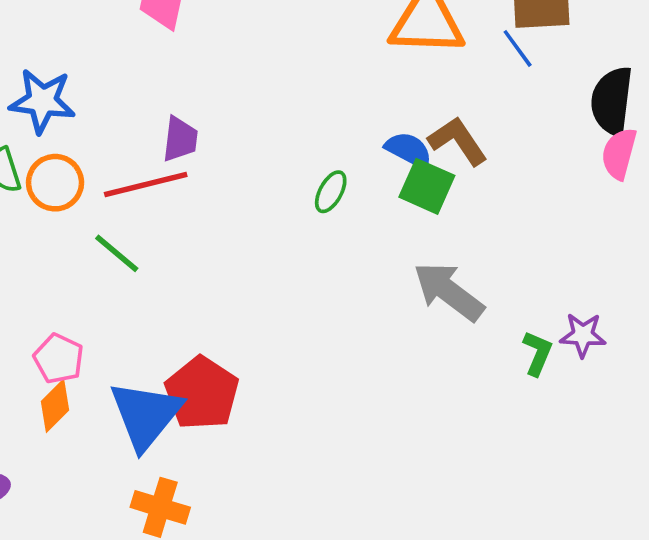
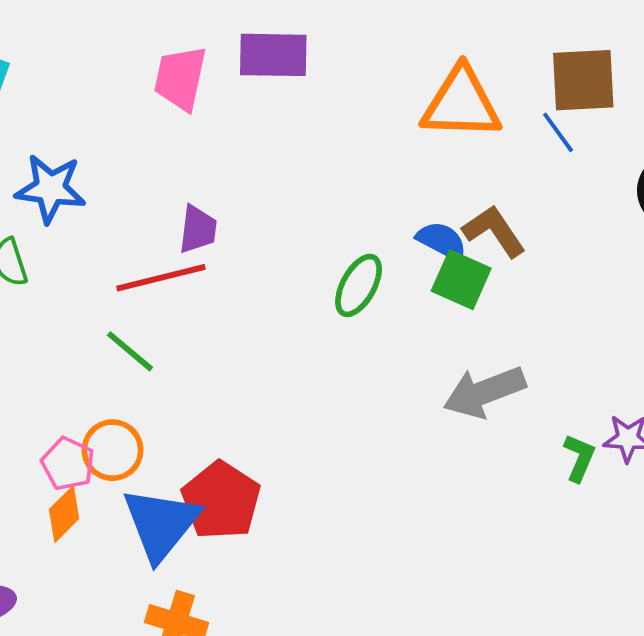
orange circle: (55, 183) -> (113, 450), moved
green ellipse: (331, 192) -> (359, 285), size x1.4
gray arrow: (449, 291) -> (484, 392), turned -58

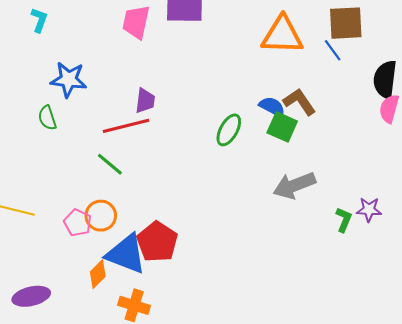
orange diamond: (64, 514) -> (98, 274), moved
blue triangle: (161, 524) -> (126, 254), turned -48

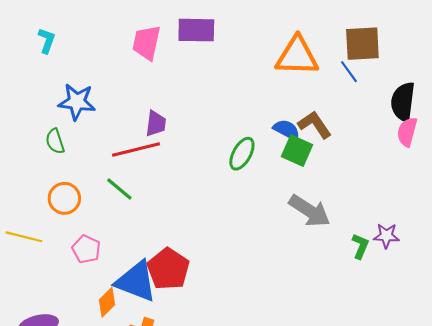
gray arrow: (294, 185) -> (309, 211), turned -126
orange circle: (101, 216) -> (64, 198), moved

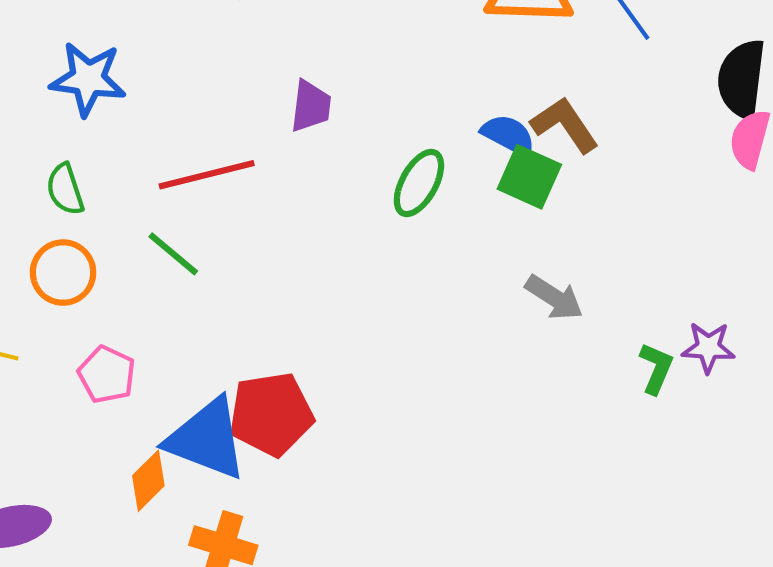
purple trapezoid: (156, 124) -> (311, 106), moved
green semicircle: (55, 141) -> (65, 189), moved
gray arrow: (309, 211) -> (554, 298), size x0.7
red pentagon: (168, 269) -> (271, 414), turned 30

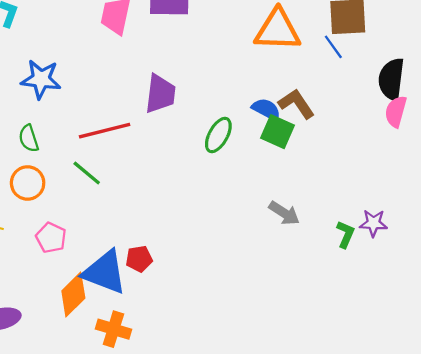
purple trapezoid: (311, 106) -> (160, 94), size x1.4
gray arrow: (554, 298) -> (284, 213), moved
red pentagon: (271, 414) -> (139, 259), size x0.6
orange diamond: (148, 481) -> (73, 295), size x1.4

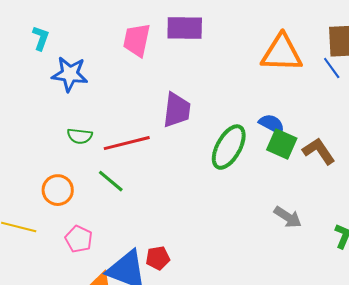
blue star: (41, 79) -> (70, 74), moved
brown L-shape: (296, 104) -> (319, 151), moved
green ellipse: (218, 135) -> (229, 147), size x1.4
green semicircle: (29, 138) -> (80, 136), moved, turned -65

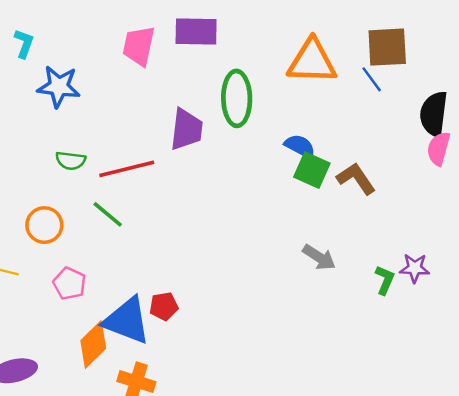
green ellipse: (229, 147) -> (237, 98), moved, turned -30

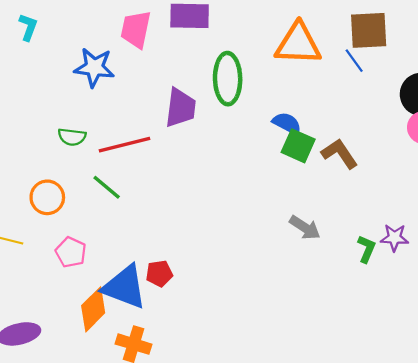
blue star: (59, 86) -> (94, 67), moved

